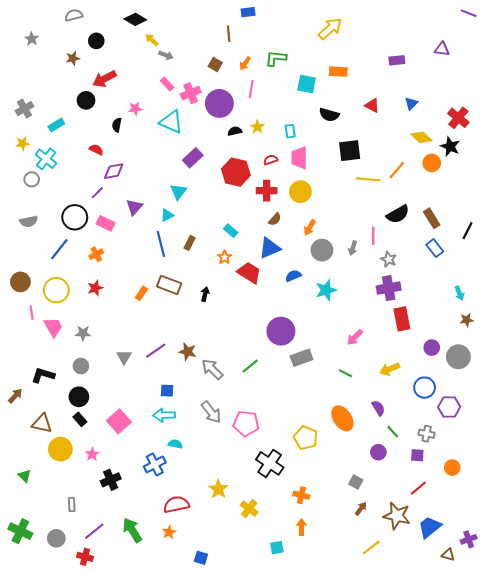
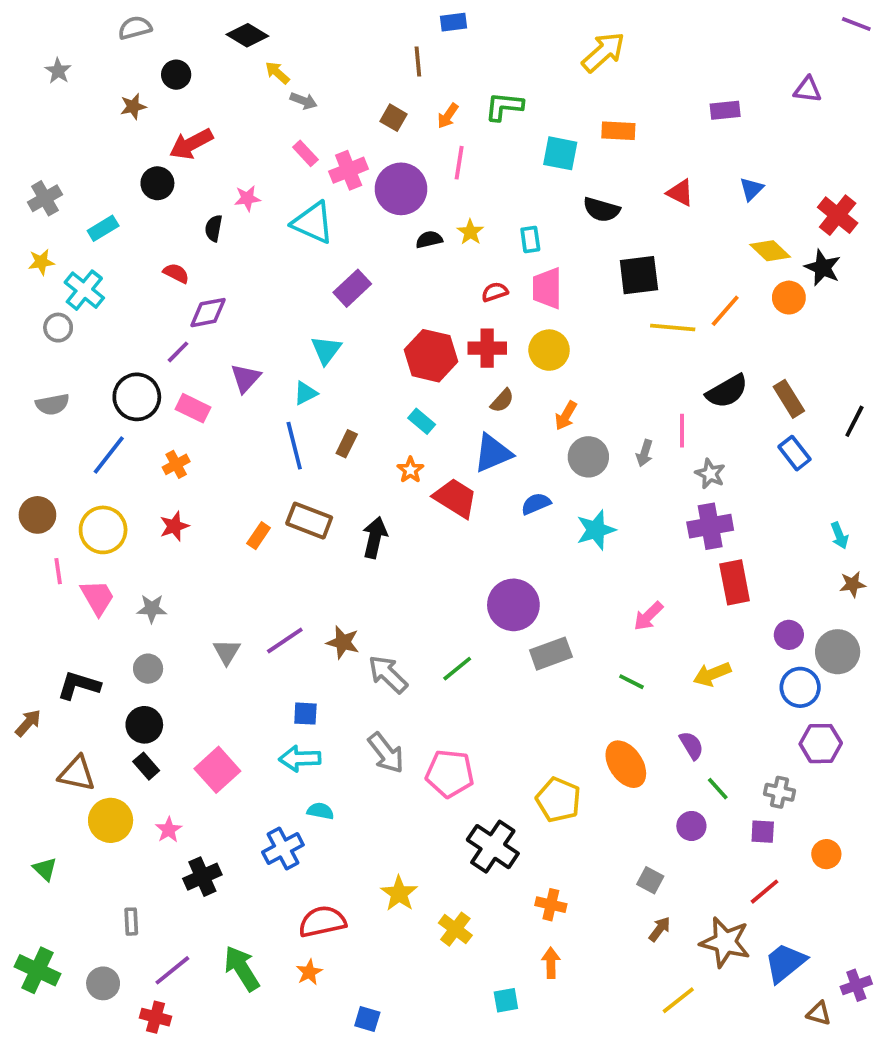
red hexagon: (236, 172) -> (431, 356), moved
black arrow: (205, 294) -> (375, 537), size x1.5
blue circle: (425, 388) -> (800, 687), moved

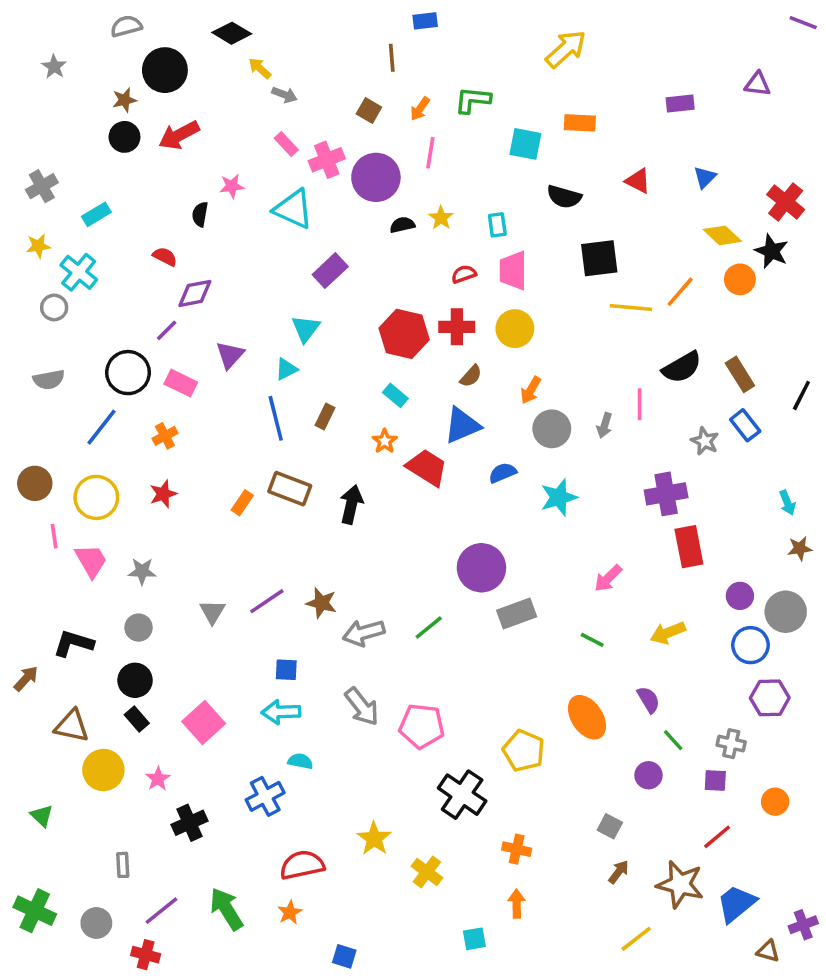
black circle: (176, 75) -> (165, 70), size x1.6
black circle: (157, 183) -> (124, 137), moved
gray star: (710, 474) -> (705, 441), moved
gray arrow: (388, 674) -> (364, 633), turned -60

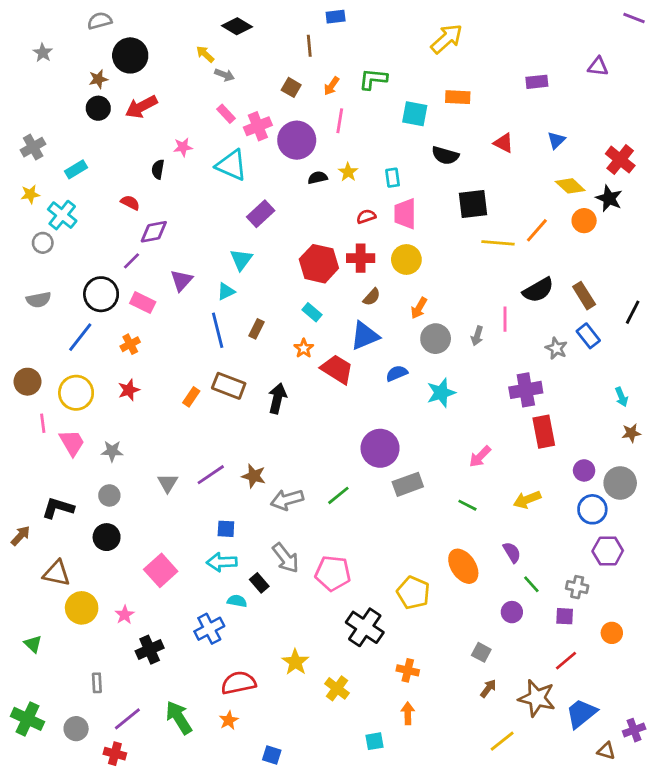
black diamond: (232, 33) -> (237, 26), moved
black rectangle: (137, 719) -> (259, 583), moved

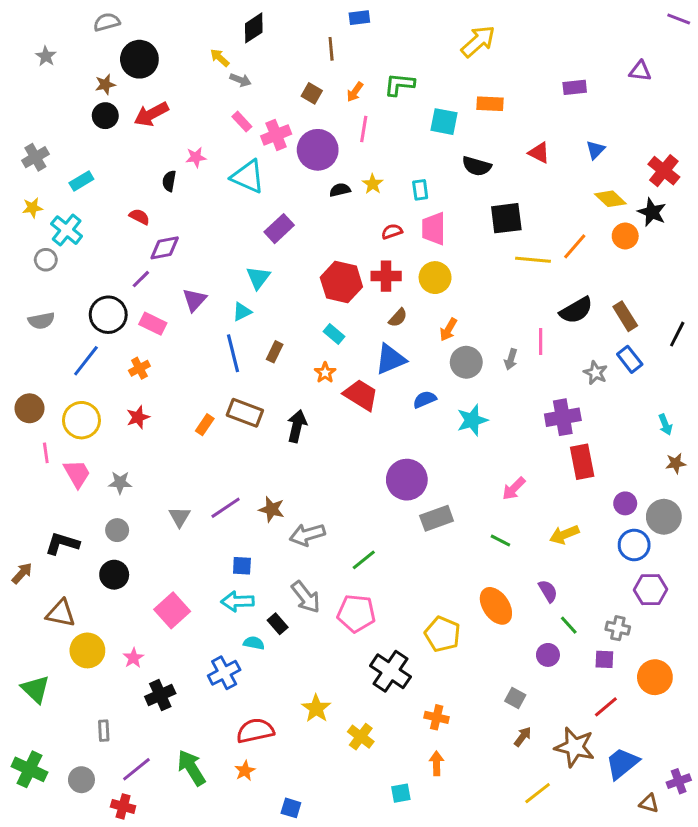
black diamond: (237, 26) -> (254, 28), turned -64
green line: (338, 495) -> (364, 560), moved
orange circle: (612, 633) -> (655, 677), size x1.5
green triangle: (33, 644) -> (35, 689), size x1.5

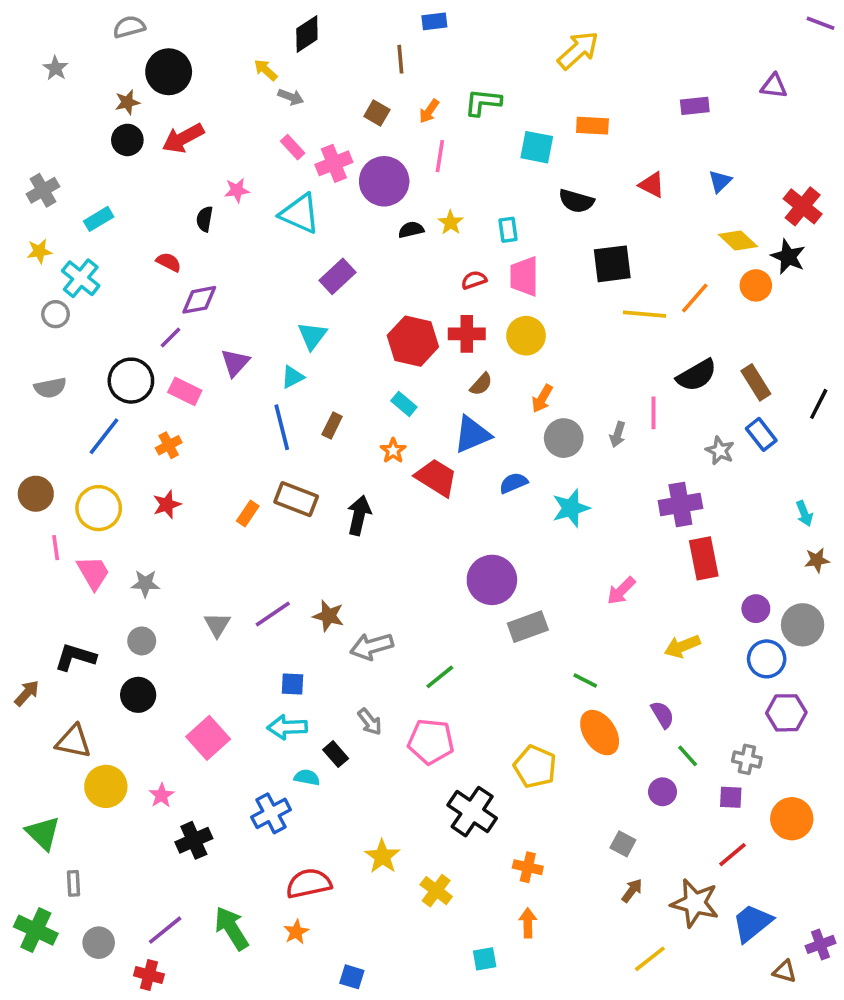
green line: (500, 541) -> (585, 680), moved
gray arrow: (306, 597) -> (370, 722), size x0.7
gray rectangle: (104, 731) -> (73, 883), moved

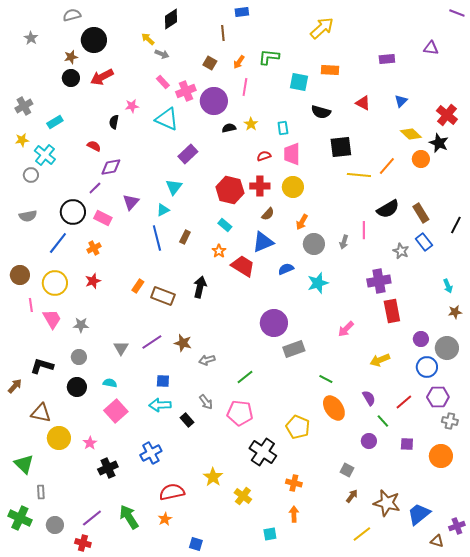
brown rectangle: (296, 499) -> (163, 296), moved
gray arrow: (372, 646) -> (207, 360), size x0.7
gray cross: (747, 759) -> (450, 421), moved
cyan semicircle: (307, 777) -> (110, 383), moved
red line: (733, 855) -> (404, 402), moved

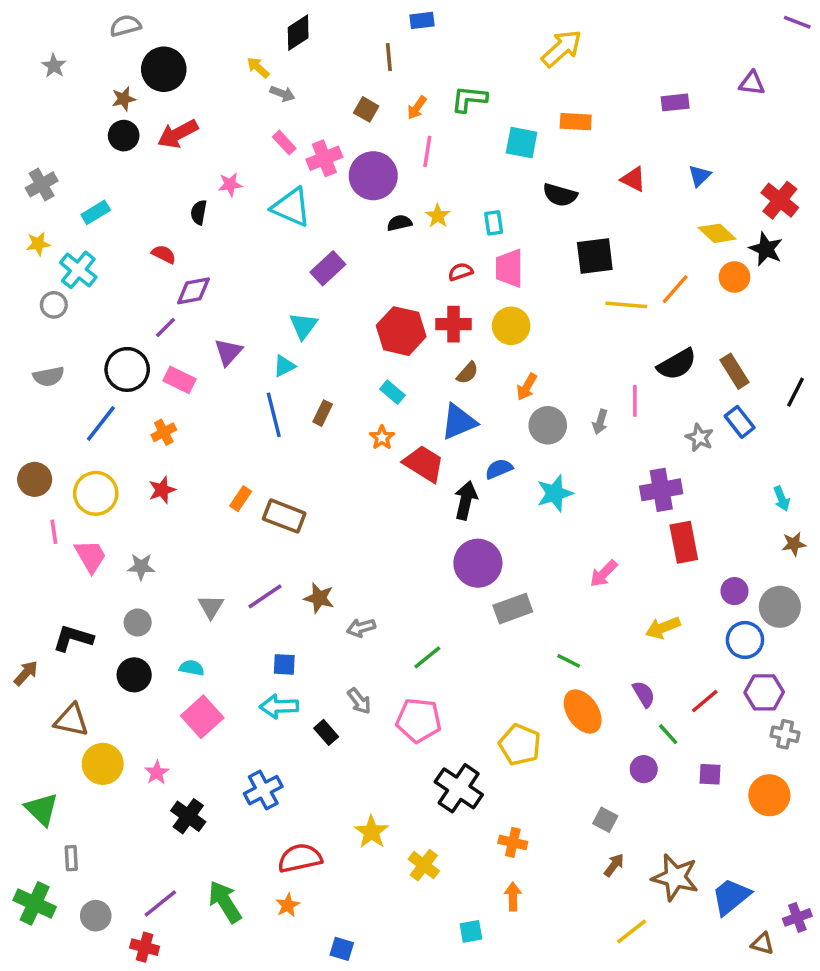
black arrow: (200, 287) -> (466, 500), moved
black cross: (108, 468) -> (188, 816), turned -30

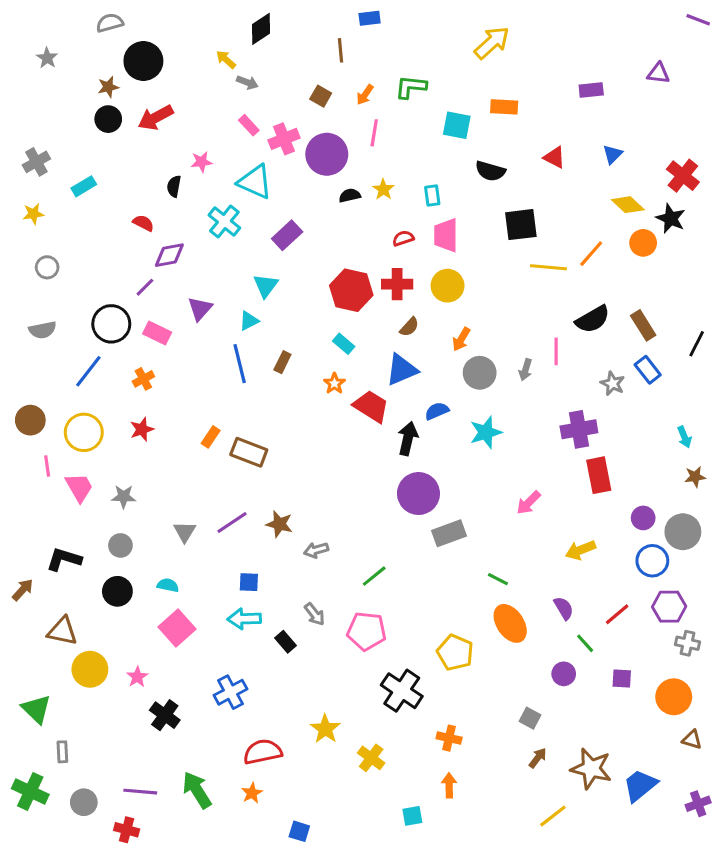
cyan cross: (78, 270) -> (224, 221), moved
purple line: (160, 903) -> (140, 792), turned 44
brown triangle: (762, 944) -> (692, 740), moved

